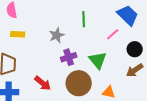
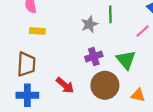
gray star: (57, 35) -> (89, 24), moved

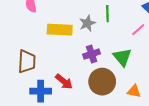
yellow rectangle: (37, 31) -> (60, 30), moved, size x1.6
blue cross: (27, 95) -> (41, 91), moved

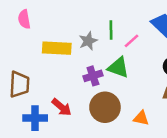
pink line: (138, 30) -> (131, 41), moved
green triangle: (122, 57) -> (118, 67), moved, turned -30

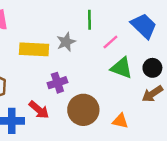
green line: (111, 30) -> (89, 20), moved
green triangle: (118, 67) -> (122, 68), moved
purple cross: (93, 76) -> (57, 83), moved

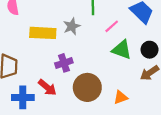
orange triangle: (120, 121) -> (121, 97), turned -32

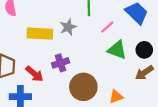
red arrow: (47, 87) -> (34, 74), moved

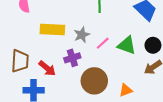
gray star: (68, 27) -> (82, 35), moved
pink line: (107, 27) -> (103, 43), moved

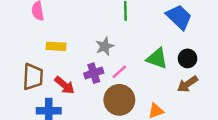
yellow rectangle: (52, 30) -> (56, 46), moved, size x0.7
pink line: (103, 43) -> (119, 72), moved

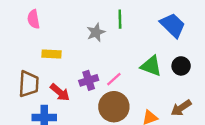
gray star: (105, 46) -> (96, 32), moved
brown arrow: (188, 84) -> (181, 108), moved

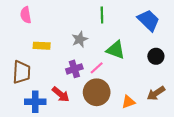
gray star: (96, 32) -> (80, 39), moved
green triangle: (151, 66) -> (116, 50), moved
red arrow: (60, 92) -> (61, 94), moved

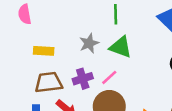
green triangle: (116, 50) -> (121, 47), moved
brown trapezoid: (21, 72) -> (49, 82), moved, turned -100

